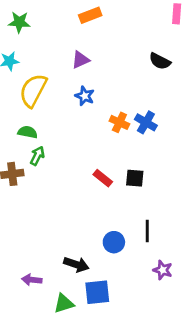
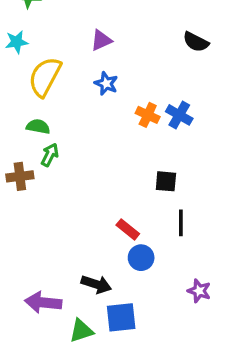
red rectangle: (103, 178) -> (128, 229), moved
black line: (147, 231) -> (181, 223), moved
purple arrow: (32, 280) -> (43, 302), size x1.5

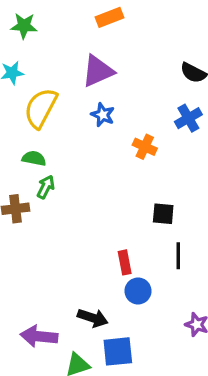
purple triangle: (101, 40) -> (98, 71), size x1.5
blue cross: (179, 115) -> (188, 118), moved, turned 30
red rectangle: (128, 229) -> (125, 262), turned 40

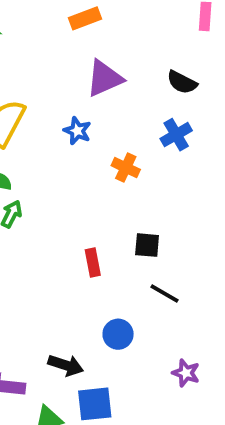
purple triangle: (98, 71) -> (104, 78), moved
black line: (178, 256) -> (165, 293), turned -60
red rectangle: (125, 262) -> (93, 262), moved

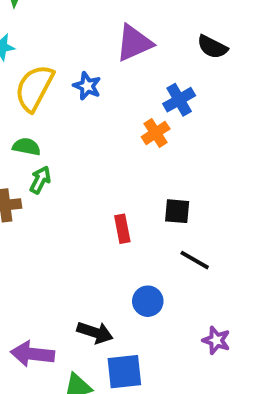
blue star: (77, 131) -> (87, 86), moved
blue cross: (176, 135) -> (179, 100), moved
orange cross: (126, 168) -> (156, 133), turned 32

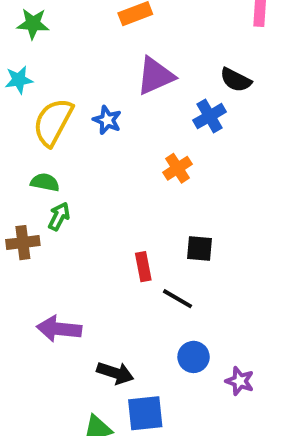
blue cross: (179, 100) -> (210, 116), moved
black line: (195, 260) -> (177, 299), moved
blue circle: (148, 301) -> (194, 357), moved
purple arrow: (32, 354) -> (59, 329), moved

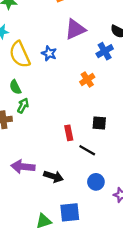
yellow semicircle: (53, 122) -> (20, 54), turned -52
green semicircle: (45, 182) -> (15, 87), turned -128
black arrow: (115, 373) -> (53, 176), moved

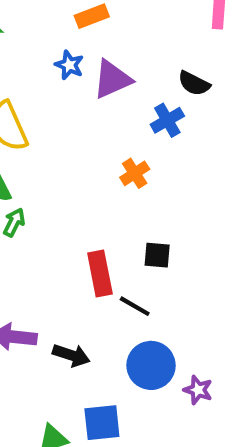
blue star: (49, 53) -> (69, 65), moved
red rectangle: (69, 133) -> (100, 273), size x1.5
blue circle: (96, 182) -> (151, 365), size x1.5

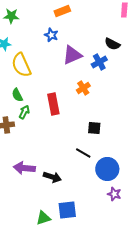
purple triangle: (112, 79) -> (72, 55), moved
red rectangle: (100, 273) -> (53, 104), moved
blue circle: (151, 365) -> (107, 169), moved

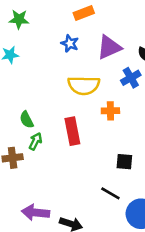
purple triangle: (72, 55) -> (109, 47), moved
yellow semicircle: (21, 65) -> (84, 85), moved, turned -65
orange cross: (83, 88) -> (110, 111), turned 32

